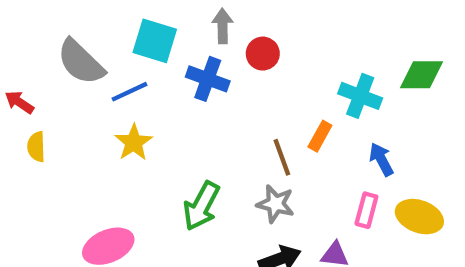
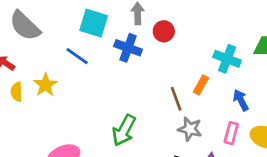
gray semicircle: (81, 62) -> (25, 26), moved
blue line: (129, 92) -> (77, 56), turned 60
yellow star: (134, 142) -> (45, 85), moved
gray star: (275, 204) -> (190, 129), moved

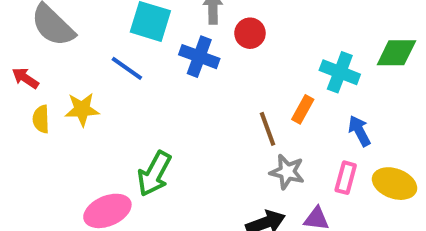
yellow star: (45, 85) -> (82, 109), turned 30
green arrow: (124, 130) -> (154, 174), moved

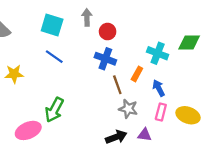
blue cross: (199, 57) -> (105, 59), moved
blue line: (127, 68) -> (54, 57), moved
blue arrow: (359, 131) -> (159, 88), moved

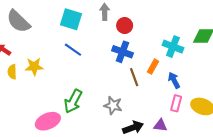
gray star: (128, 109) -> (113, 105), moved

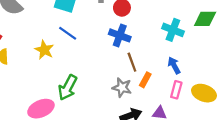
yellow star: (34, 67) -> (44, 50), moved, turned 30
orange rectangle: (153, 67) -> (145, 80), moved
gray star: (113, 105) -> (122, 88), moved

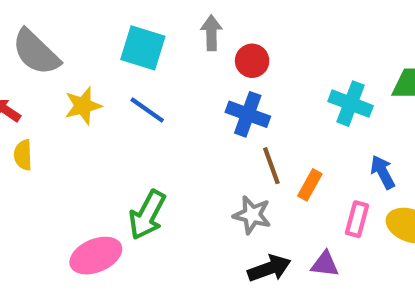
yellow star: (44, 50) -> (83, 106), moved, turned 30
blue arrow: (174, 65) -> (383, 172), moved
orange rectangle: (145, 80) -> (310, 185), moved

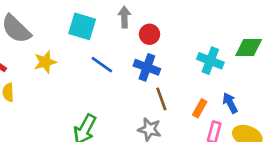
blue line: (147, 110) -> (102, 65), moved
orange rectangle: (310, 185) -> (200, 108), moved

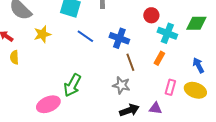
red circle: (150, 34) -> (151, 15), moved
blue arrow: (230, 103) -> (198, 65), moved
orange rectangle: (200, 108) -> (159, 58), moved

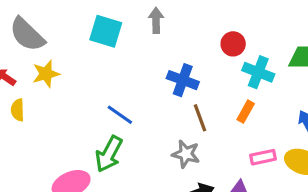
yellow star: (42, 34) -> (46, 74), moved
blue line: (85, 36) -> (120, 115), moved
pink rectangle: (170, 87) -> (263, 157), turned 63

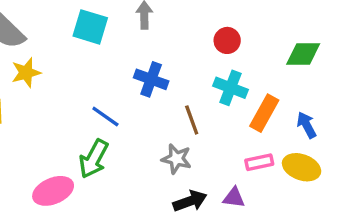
cyan cross: (258, 72) -> (231, 88), moved
blue cross: (183, 80) -> (151, 79), moved
orange rectangle: (246, 112) -> (264, 113), moved, size x1.5

